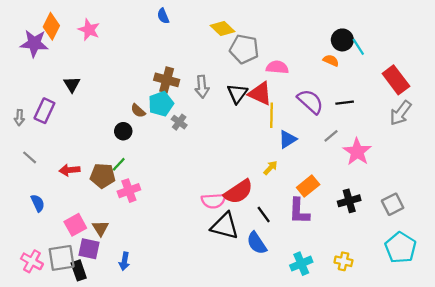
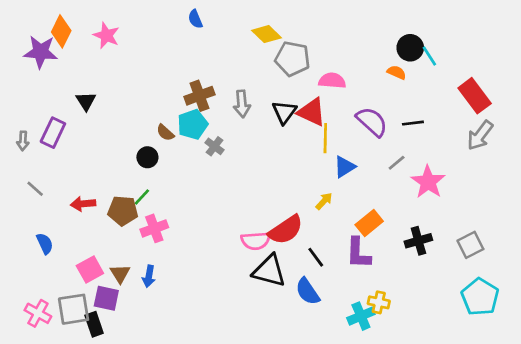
brown cross: (167, 80) -> (199, 96), turned -35
blue arrow: (124, 261) -> (149, 276), moved
yellow cross: (343, 261) -> (379, 302), moved

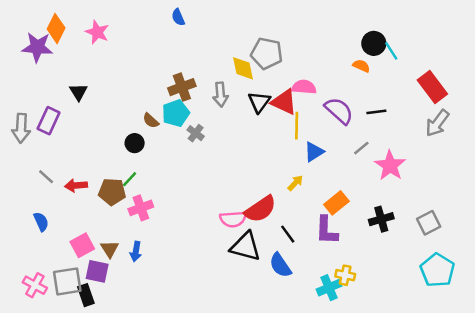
yellow diamond: (267, 34) -> (243, 68), moved, turned 35
pink semicircle: (332, 81) -> (304, 87), moved
gray arrow: (23, 141) -> (21, 128), size x1.6
gray line: (35, 189) -> (46, 177), moved

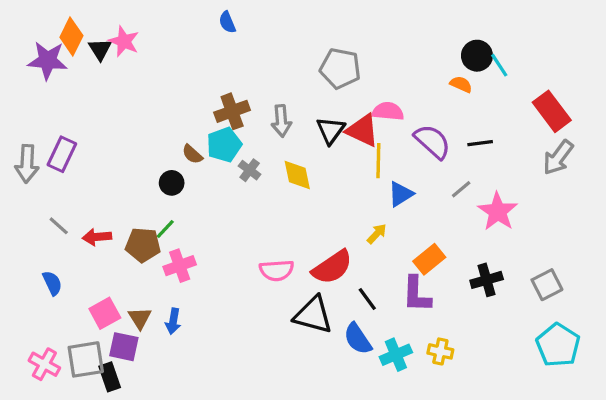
yellow diamond: (243, 68) -> (297, 175), moved
black triangle: (78, 92) -> (100, 49), moved
pink semicircle: (233, 219) -> (277, 270), moved
cyan cross: (329, 288) -> (396, 355), moved

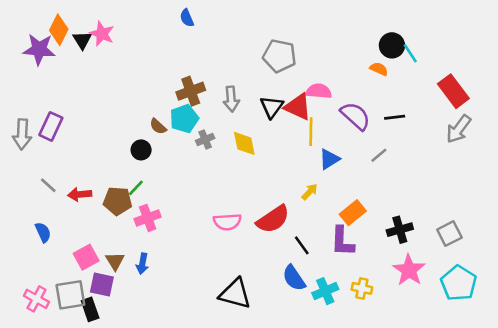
gray cross: (250, 170) -> (205, 139), turned 30
pink star: (498, 212) -> (409, 270), moved
black triangle: (313, 315) -> (235, 294), moved

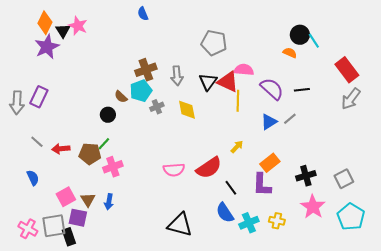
purple star: (39, 49) -> (47, 47), moved, turned -30
blue triangle: (329, 159) -> (269, 122), moved

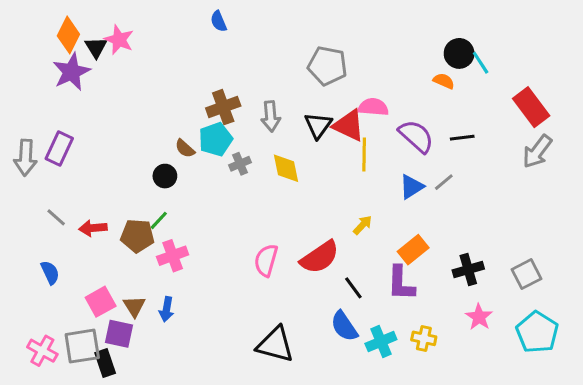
pink semicircle: (174, 170) -> (266, 260), turned 110
pink star: (313, 207) -> (479, 317), size x0.7

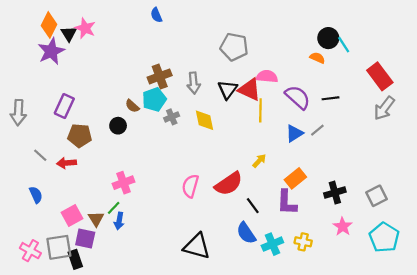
purple rectangle: (59, 148) -> (64, 106), moved
green line: (159, 220) -> (114, 208), moved
brown pentagon: (137, 236) -> (80, 136), moved

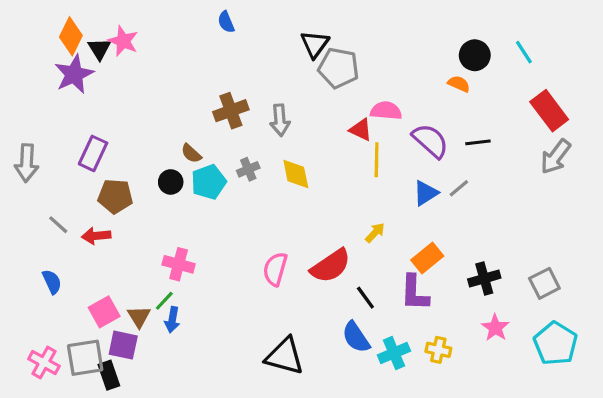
cyan line: (344, 45) -> (524, 52), moved
black triangle: (228, 90) -> (315, 44), moved
red triangle: (249, 90) -> (361, 130), size x0.7
cyan pentagon: (154, 99) -> (209, 182), moved
pink cross: (123, 183) -> (179, 264), turned 35

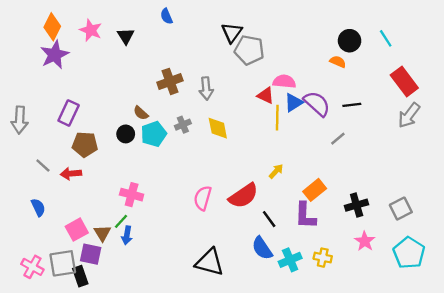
black triangle: (99, 49) -> (126, 36), moved
blue triangle: (426, 193) -> (294, 102), moved

